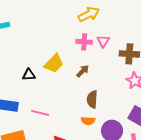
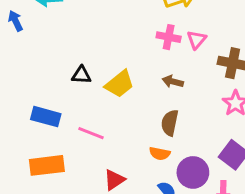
yellow trapezoid: (54, 64) -> (119, 84), moved
brown arrow: (83, 71) -> (173, 82), moved, turned -128

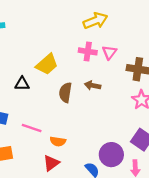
yellow trapezoid: (119, 84) -> (47, 64), moved
brown semicircle: (170, 123) -> (65, 93), moved
orange semicircle: (160, 153) -> (58, 141), moved

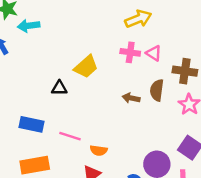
pink triangle: (109, 52) -> (154, 53), turned -35
brown arrow: (93, 85) -> (131, 98), moved
brown semicircle: (65, 93) -> (157, 90), moved

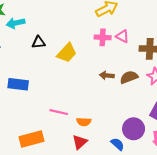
black triangle: (59, 88) -> (39, 42), moved
brown semicircle: (157, 90) -> (129, 77), moved, turned 66
blue rectangle: (31, 124) -> (18, 84), moved

